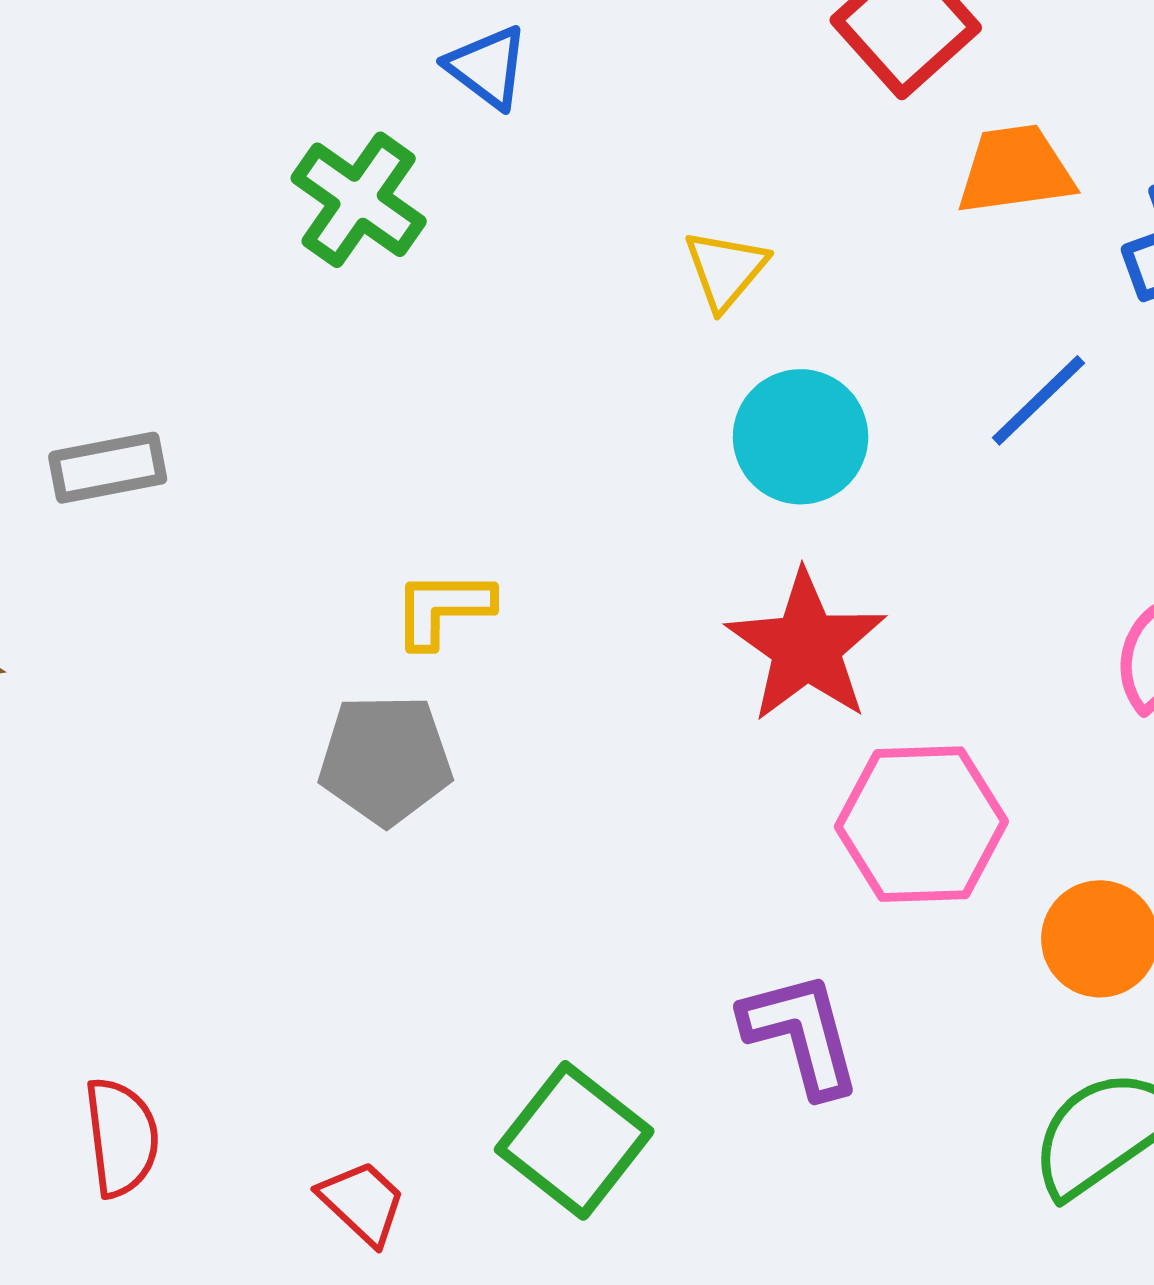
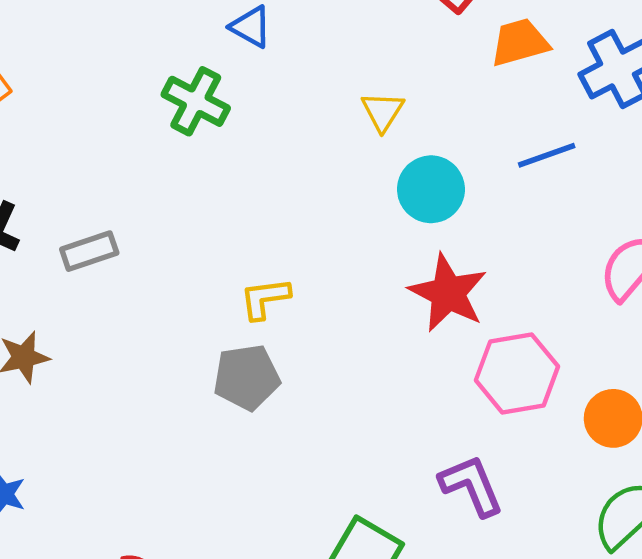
blue line: (1038, 400) -> (547, 155), turned 32

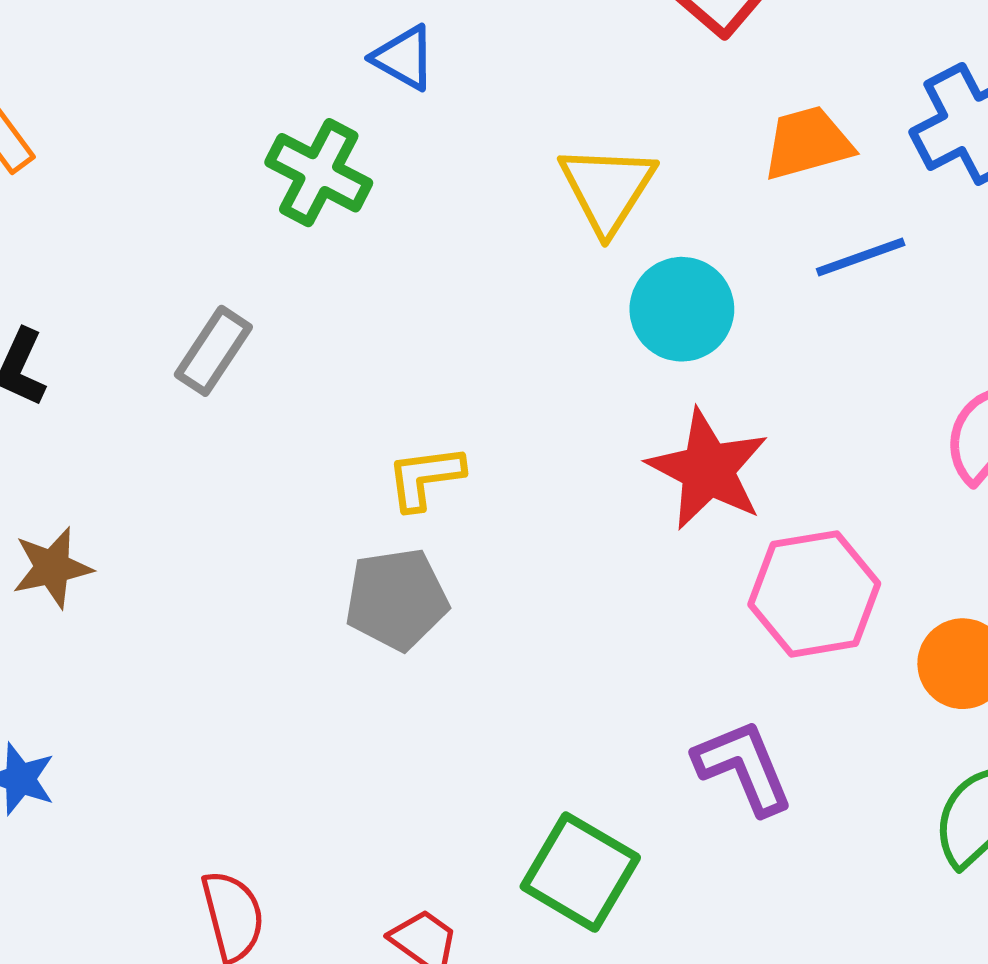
orange trapezoid: (520, 42) -> (808, 143), moved
yellow triangle: (383, 111) -> (607, 189), size x1.5
gray rectangle: (89, 251) -> (213, 351), moved, turned -38

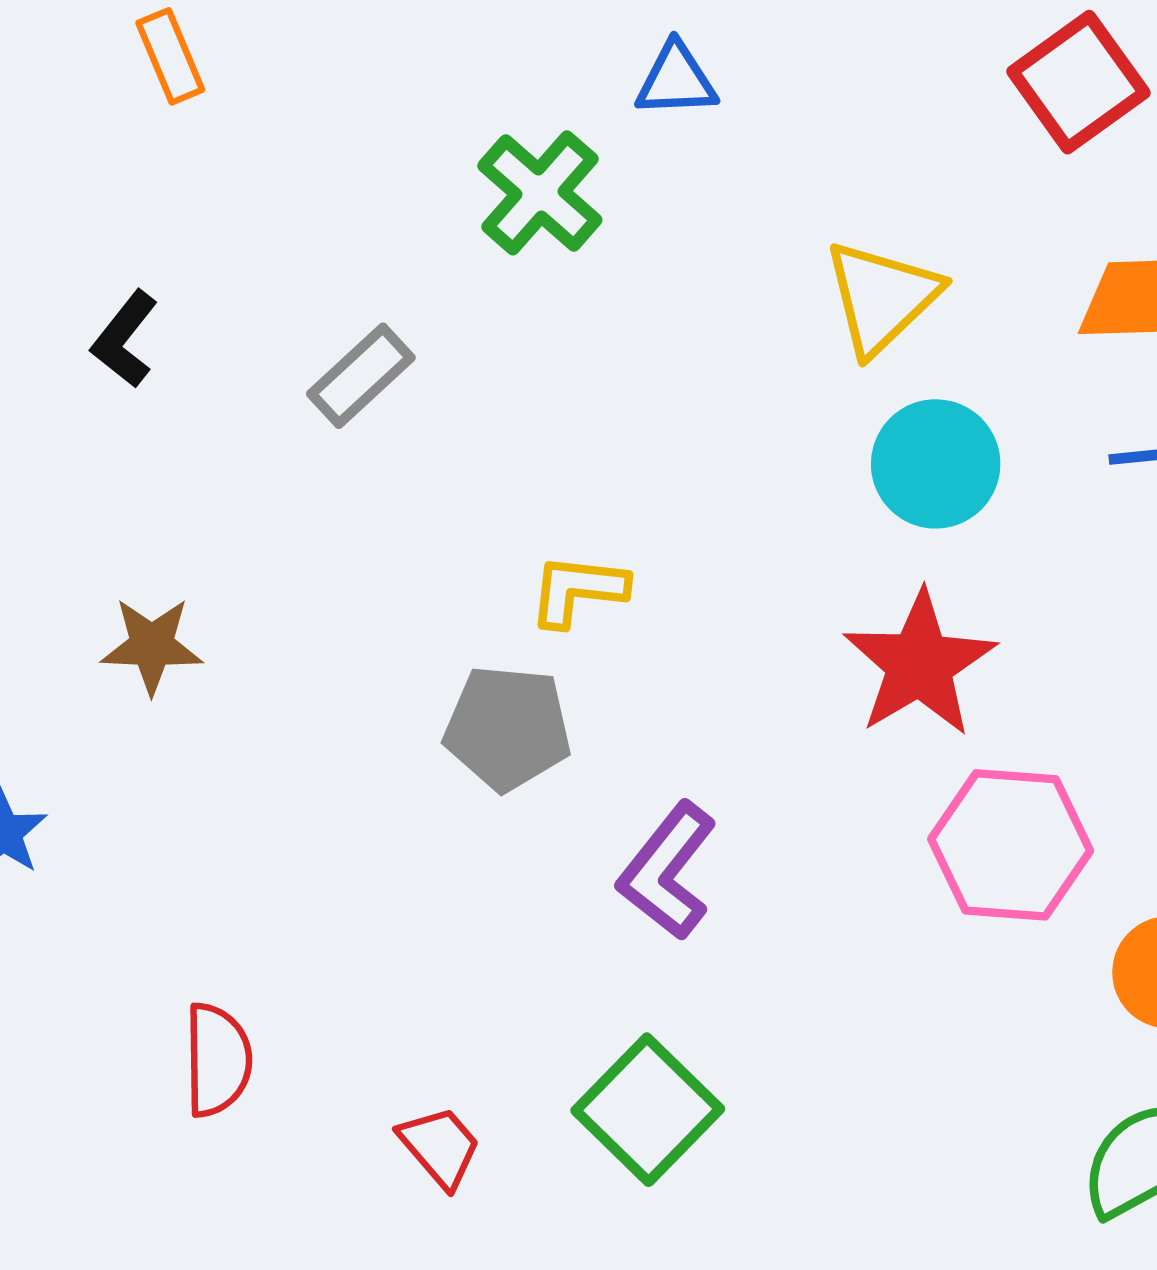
blue triangle: (404, 58) -> (676, 80), turned -46
brown star: (52, 568) -> (152, 646), moved
purple L-shape: (743, 767) -> (667, 871), moved, turned -133

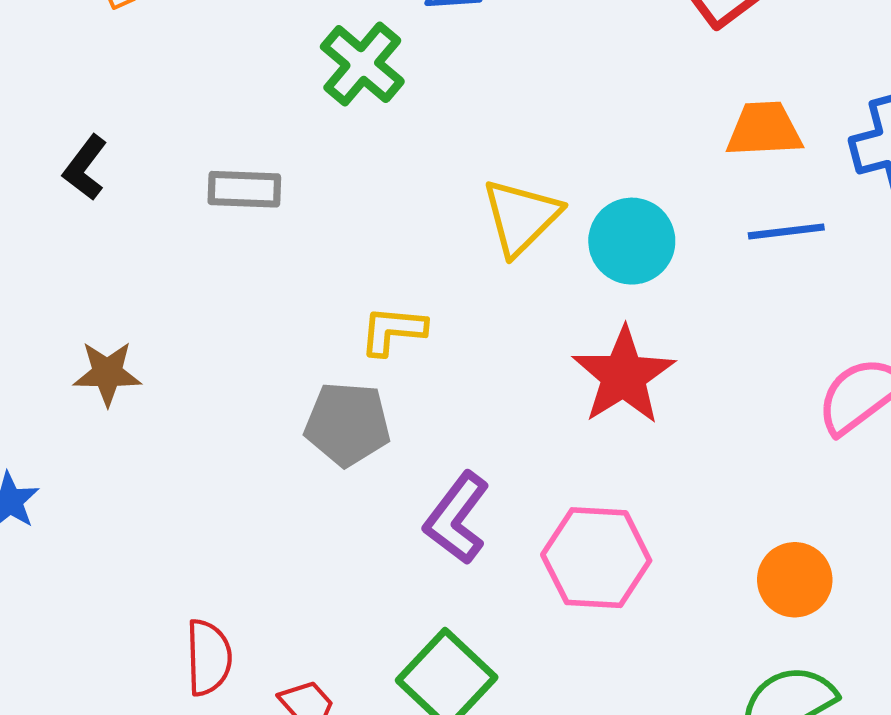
yellow triangle: (882, 297) -> (521, 217), moved
gray rectangle: (361, 376) -> (244, 189), turned 46
pink hexagon: (1011, 845) -> (596, 558), moved
red semicircle: (218, 1060) -> (209, 657), moved

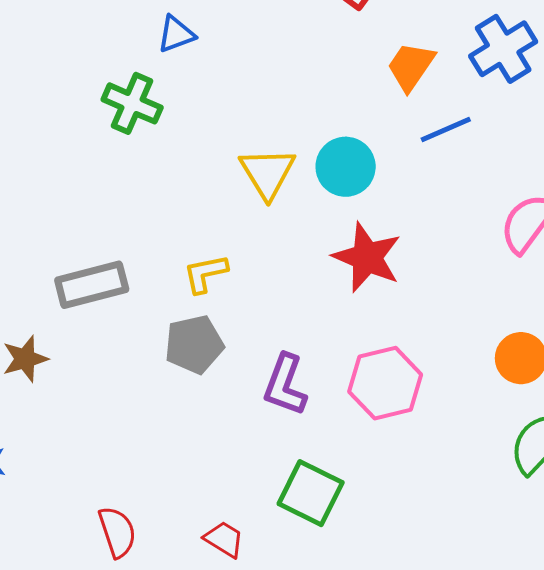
orange trapezoid: (764, 129) -> (411, 66), turned -36
gray rectangle: (244, 189) -> (92, 285), moved, size x1.4
red semicircle: (209, 657) -> (117, 532), moved

